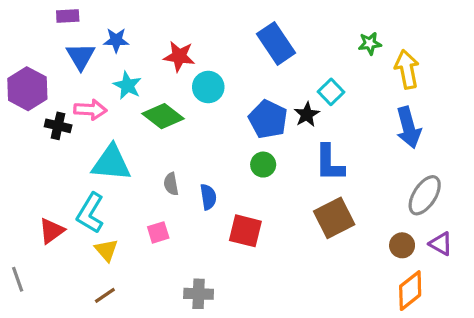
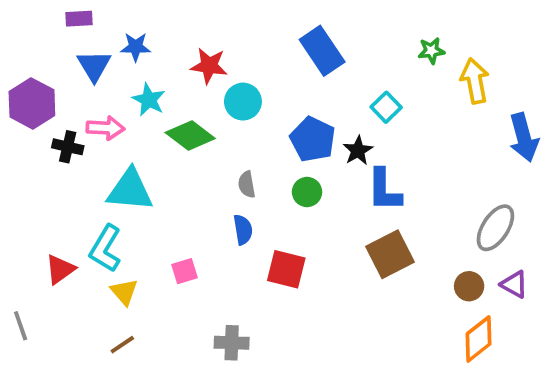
black star: (307, 115) -> (358, 151), moved
blue arrow: (409, 127) -> (524, 137), moved
gray semicircle: (171, 184) -> (247, 184), moved

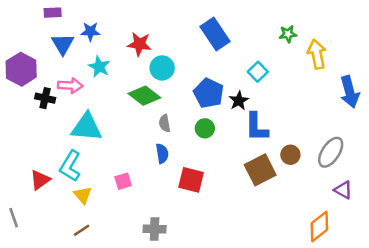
green diamond: (190, 135) -> (144, 96), moved
brown circle: (469, 286) -> (290, 155), moved

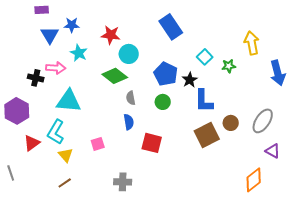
green star: (288, 34) -> (229, 66), moved
purple hexagon: (21, 69) -> (17, 111), moved

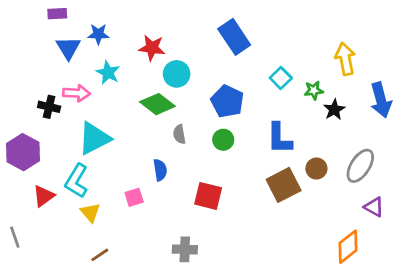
black star: (190, 80) -> (334, 110), moved
cyan triangle: (69, 101) -> (94, 138), turned -32
blue semicircle: (129, 122) -> (160, 170), moved
gray cross: (123, 182) -> (185, 249), moved
brown line: (65, 183) -> (100, 255), moved

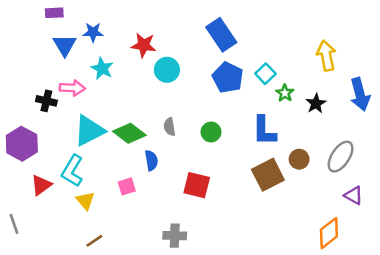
green star: (314, 90) -> (285, 93), moved, turned -30
blue pentagon: (227, 101) -> (228, 78), moved
green diamond: (157, 104) -> (129, 133), moved

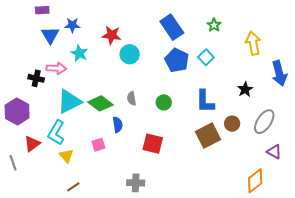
green star: (285, 93) -> (214, 25), moved
black star: (316, 103) -> (245, 89), moved
gray line: (14, 224) -> (13, 163), moved

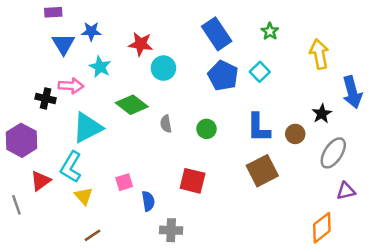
black star: (245, 89) -> (322, 114), moved
green diamond: (100, 103) -> (132, 105), moved
brown circle: (232, 124) -> (295, 134), moved
blue semicircle: (118, 125) -> (148, 201), moved
purple triangle: (274, 152) -> (346, 191), turned -42

